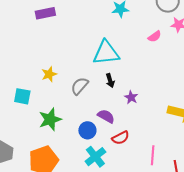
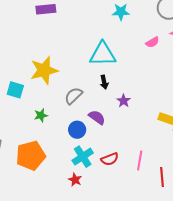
yellow star: (49, 74) -> (44, 70), size x1.8
gray semicircle: (80, 86) -> (73, 96), moved
green star: (50, 119) -> (41, 115), size x0.6
red semicircle: (120, 138) -> (110, 159), moved

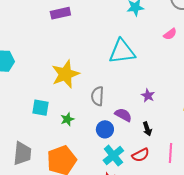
black arrow: (104, 82) -> (147, 129), moved
cyan square: (15, 90) -> (41, 108), moved
gray semicircle: (73, 96) -> (98, 96), turned -36

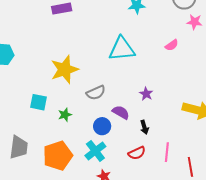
pink semicircle: (170, 34) -> (172, 45), moved
gray semicircle: (98, 96) -> (96, 93), turned -120
cyan cross: (113, 156) -> (95, 151), moved

